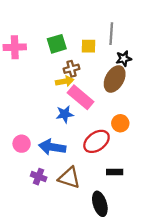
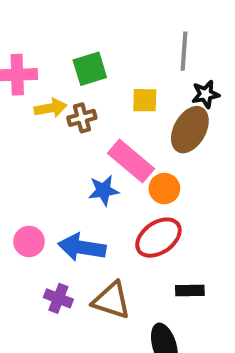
yellow square: (89, 46) -> (145, 100), moved
brown cross: (71, 69) -> (82, 118), moved
yellow arrow: (65, 81) -> (51, 108), moved
orange circle: (120, 123) -> (164, 188), moved

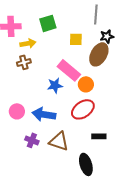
brown cross: (82, 118) -> (24, 62), moved

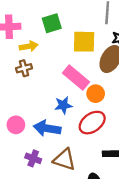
yellow square: (76, 39) -> (84, 42), size x1.5
blue star: (55, 85) -> (63, 105), moved

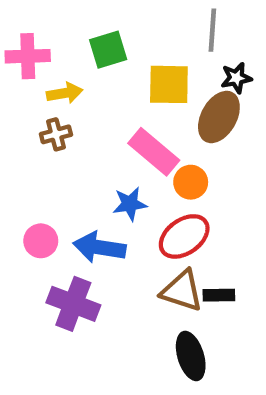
purple cross: (33, 158) -> (73, 304), size x1.6
brown triangle: (64, 159) -> (182, 291), moved

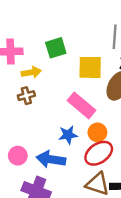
orange circle: (191, 182) -> (97, 132), moved

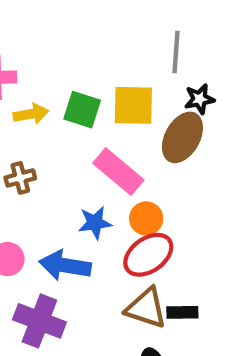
green square: (56, 48) -> (82, 110), moved, turned 35
brown cross: (26, 96) -> (20, 178), moved

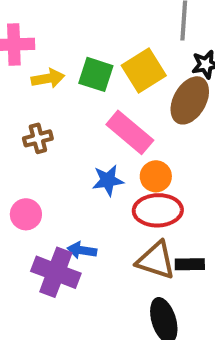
yellow square: (133, 105) -> (144, 70), turned -33
red ellipse: (148, 255) -> (158, 210), turned 33
blue arrow: (65, 265) -> (82, 250), moved, size x0.6

